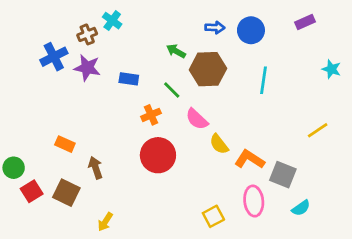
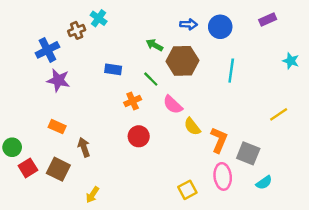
purple star: (87, 68) -> (58, 80), moved
red circle: (158, 155) -> (139, 136), size x0.7
orange L-shape: (250, 159) -> (219, 140), turned 80

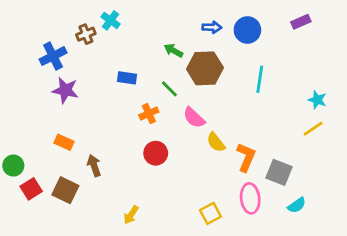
cyan star: (291, 61) -> (317, 100), moved
yellow arrow: (92, 195) -> (131, 215), moved

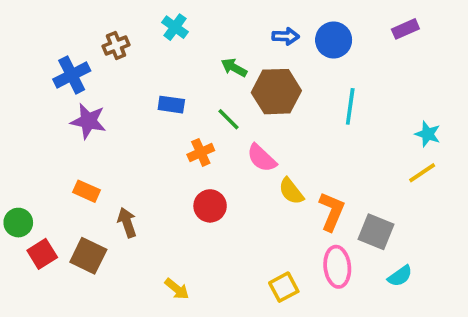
cyan cross: (111, 20) -> (175, 27), moved
yellow arrow: (131, 215) -> (177, 289), turned -84

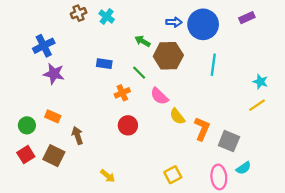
blue circle: (334, 40) -> (203, 24), size x1.4
brown cross: (116, 45) -> (79, 13), moved
green circle: (18, 223) -> (27, 125), moved
pink ellipse: (337, 267) -> (219, 177), moved

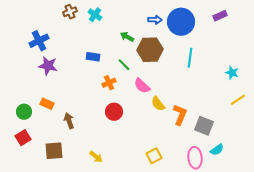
yellow line: (257, 105) -> (238, 100), moved
brown square: (54, 156) -> (54, 151), moved, turned -30

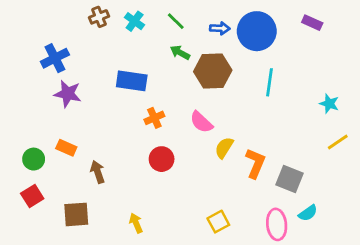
purple rectangle: (220, 16) -> (312, 23), turned 48
blue rectangle: (93, 57) -> (132, 81), size x1.5
green line: (124, 65) -> (176, 21), moved
yellow semicircle: (158, 104) -> (224, 148), turned 70
yellow arrow: (96, 157) -> (136, 223), turned -152

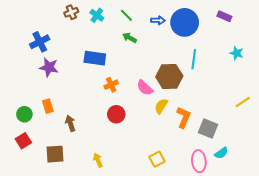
brown hexagon: (213, 71) -> (169, 76), moved
cyan star: (329, 104) -> (237, 53), moved
orange rectangle: (66, 148) -> (48, 106), turned 48

